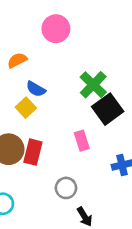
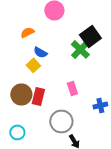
black square: (108, 109) -> (90, 36), moved
gray circle: (66, 188) -> (61, 121), size x1.5

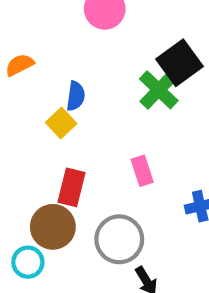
orange semicircle: (27, 32) -> (20, 65), moved
blue semicircle: (40, 52) -> (76, 96), turned -112
brown circle: (21, 94) -> (53, 227), moved

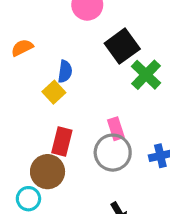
black square: (179, 63) -> (122, 46), moved
green cross: (159, 90) -> (146, 75), moved
gray circle: (119, 239) -> (113, 153), moved

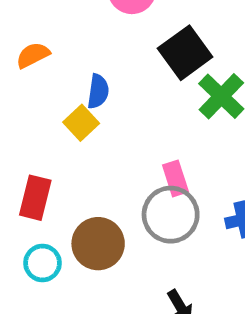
red rectangle: (62, 141) -> (35, 198), moved
brown circle: (48, 172) -> (98, 244), moved
cyan circle: (28, 199) -> (42, 263), moved

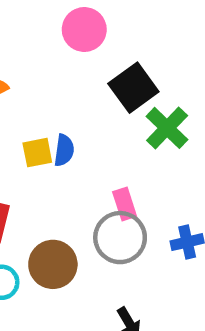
blue semicircle: (98, 91) -> (64, 150), moved
yellow square: (81, 123) -> (37, 153), turned 32

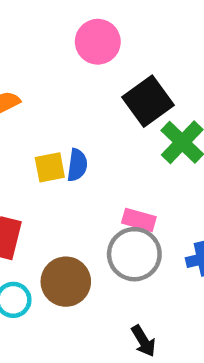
pink rectangle: (125, 204) -> (139, 220), turned -56

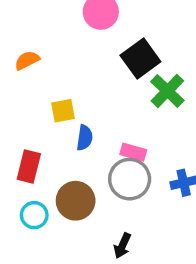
blue semicircle: (77, 165) -> (85, 138), moved
black arrow: (143, 341) -> (122, 246), moved, turned 55

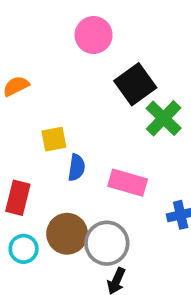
pink rectangle: (133, 152) -> (128, 183), size x1.4
gray circle: (130, 179) -> (107, 243), moved

